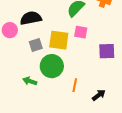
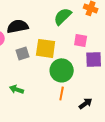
pink square: (81, 32) -> (81, 40), moved
green circle: (52, 66) -> (62, 70), moved

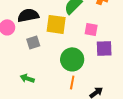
yellow square: (46, 48) -> (56, 24), moved

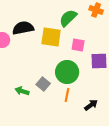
pink square: (91, 29) -> (78, 45), moved
gray square: (33, 42) -> (43, 84), moved, turned -32

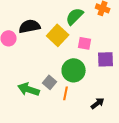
yellow square: (51, 37) -> (58, 35), turned 35
green arrow: (22, 91) -> (29, 89), size x1.5
orange line: (67, 95) -> (66, 93), moved

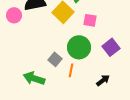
purple square: (106, 59) -> (111, 47), moved, turned -36
green arrow: (29, 89) -> (34, 78), moved

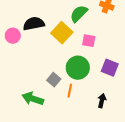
purple square: (111, 47) -> (110, 68), turned -30
black arrow: (103, 80) -> (102, 101), turned -40

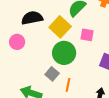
pink circle: (13, 36) -> (17, 42), moved
green circle: (78, 68) -> (64, 53), moved

